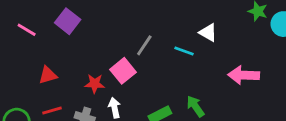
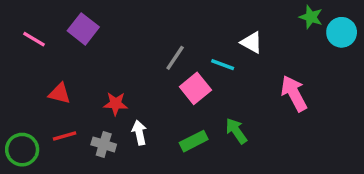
pink square: (123, 71) -> (195, 88), moved
red triangle: (48, 75) -> (59, 93), turned 30
pink arrow: (244, 75) -> (294, 93), turned 60

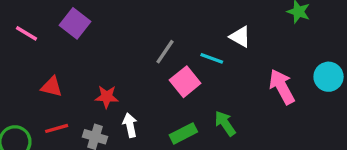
cyan circle: (342, 32) -> (329, 77), moved

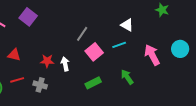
cyan line: (212, 58) -> (119, 45), moved, turned -40
green arrow: (225, 123) -> (127, 77), moved
white arrow: (130, 125) -> (65, 64), moved

